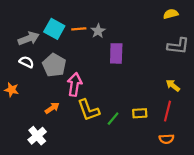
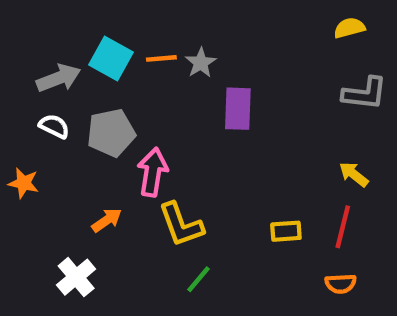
gray pentagon: (54, 65) -> (111, 133), turned 30
green line: (113, 119) -> (198, 279), moved

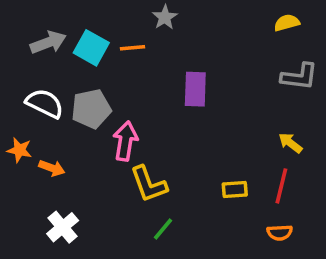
gray star: (201, 63) -> (165, 17), moved
gray arrow: (59, 78) -> (48, 42), moved
white semicircle: (54, 126) -> (45, 103), size x1.5
orange arrow: (107, 220) -> (52, 168), moved, turned 55

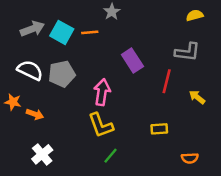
gray L-shape: (299, 77) -> (187, 52), moved
purple rectangle: (195, 89) -> (132, 61), turned -35
pink arrow: (125, 141) -> (102, 92), moved
red line: (281, 186) -> (167, 81), moved

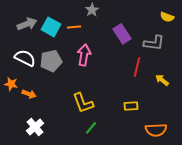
yellow semicircle: (195, 15) -> (167, 17), moved, turned -144
purple rectangle: (132, 61) -> (122, 34), moved
pink arrow: (102, 92) -> (84, 55), moved
orange semicircle: (190, 158) -> (156, 130), size x1.5

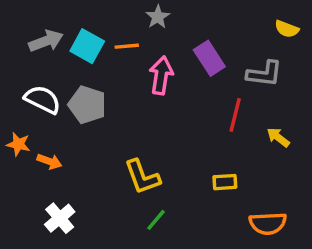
pink arrow: (84, 55) -> (161, 75), moved
gray pentagon: (51, 61) -> (87, 105), turned 30

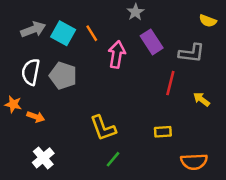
gray star: (158, 17) -> (135, 12), moved
orange line: (127, 46) -> (92, 33), turned 63
white semicircle: (42, 99) -> (31, 72), turned -105

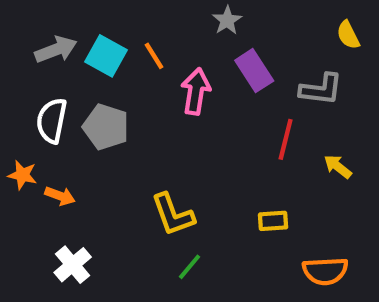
yellow semicircle: (208, 21) -> (348, 35), turned 42

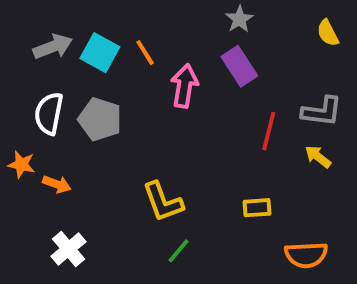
gray star: (227, 20) -> (239, 19), moved
gray L-shape: (321, 89) -> (322, 111), moved

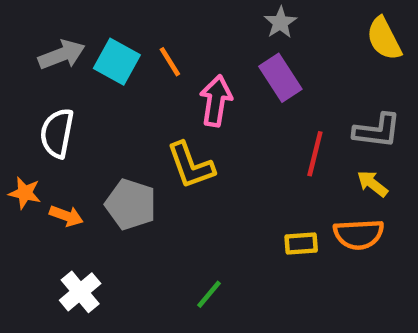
yellow semicircle: (328, 33) -> (384, 39), size x1.4
gray pentagon: (100, 119) -> (131, 204), moved
yellow L-shape: (163, 202) -> (191, 165), moved
orange semicircle: (306, 255) -> (359, 234), moved

